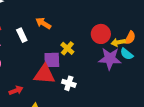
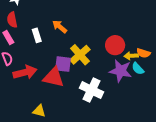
orange semicircle: (130, 38) -> (143, 53), turned 72
yellow cross: (67, 48) -> (80, 55), size x1.5
white cross: (69, 83) -> (92, 90), moved, size x1.6
red arrow: (16, 90) -> (25, 72), moved, size x1.6

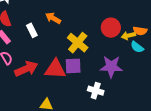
purple square: (63, 64) -> (73, 66), moved
purple star: (121, 71) -> (111, 67), moved
white cross: (92, 90) -> (96, 91), moved, size x0.7

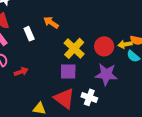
red circle: (111, 28) -> (104, 46), moved
red arrow: (26, 69) -> (21, 72), size x0.6
red triangle: (55, 69) -> (64, 99), moved, turned 30

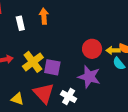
orange arrow: (51, 23) -> (44, 16), turned 42
yellow cross: (74, 48) -> (33, 62), moved

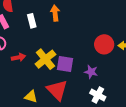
purple star: (89, 77) -> (91, 72), moved, size x0.6
white cross: (69, 97) -> (98, 95), moved

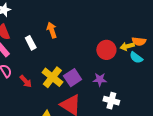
red arrow: (18, 57) -> (26, 81), turned 72
purple square: (65, 64) -> (73, 78), turned -30

